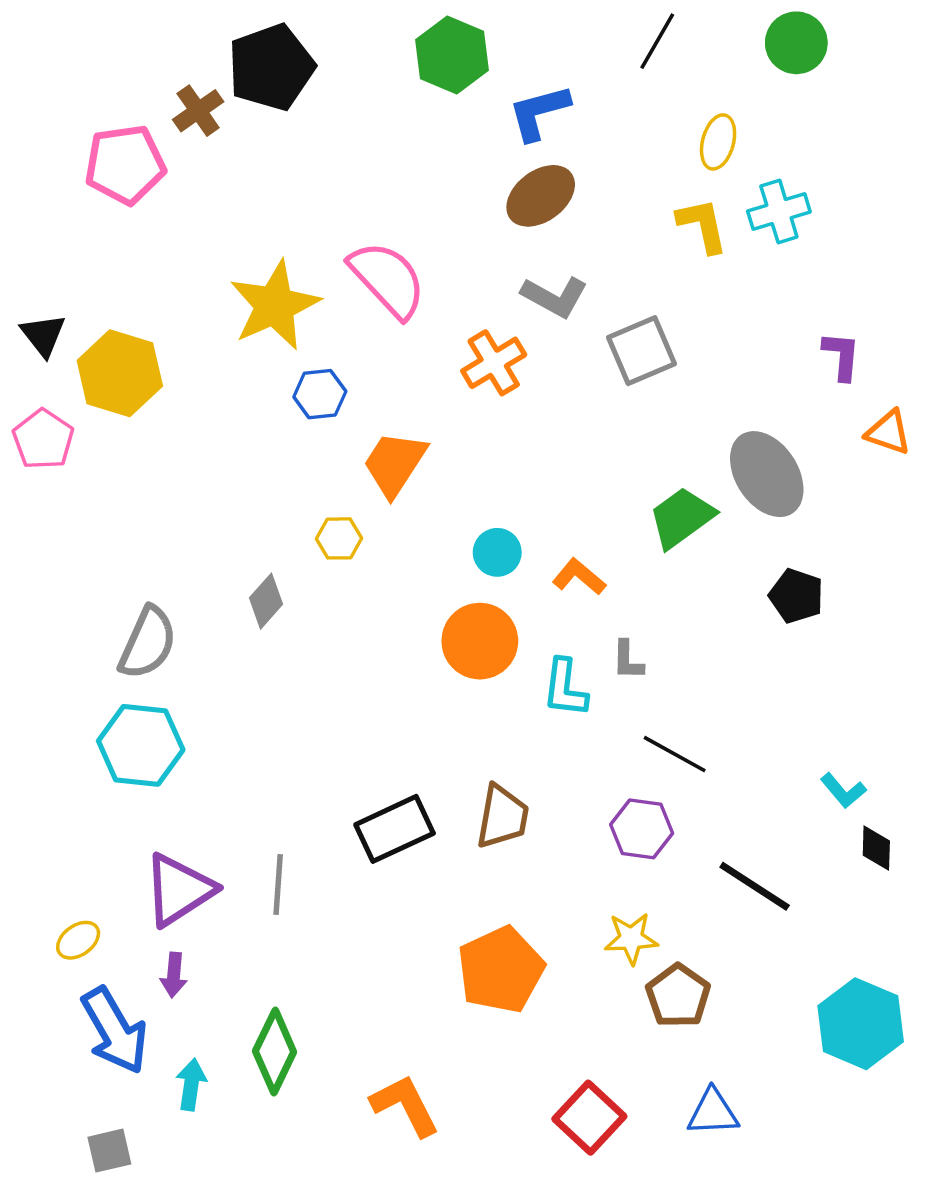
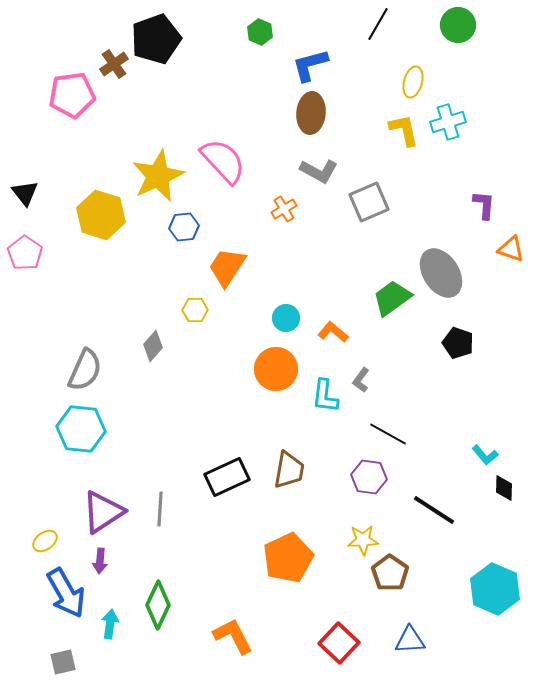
green hexagon: (452, 55) -> (260, 32), size x0.6
brown ellipse: (541, 196) -> (311, 113), turned -48
orange cross: (494, 363) -> (284, 209), size x0.7
yellow hexagon: (120, 373) -> (101, 215), moved
gray L-shape: (628, 660) -> (361, 380), turned 35

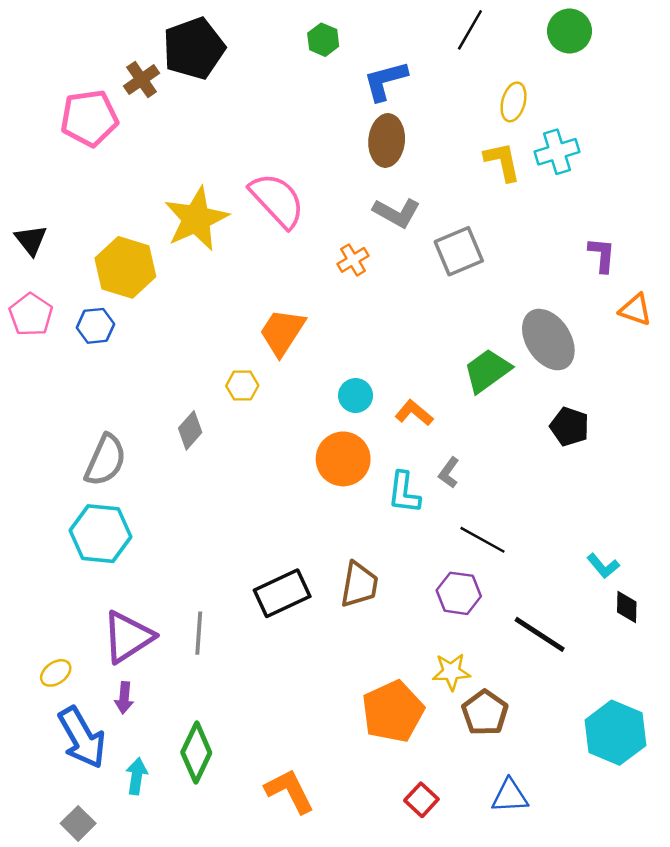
blue hexagon: (184, 227) -> (96, 326), moved
orange pentagon: (288, 558) -> (393, 711), moved
red square: (339, 643) -> (421, 800), size x0.7
gray square: (63, 662) -> (78, 823), turned -32

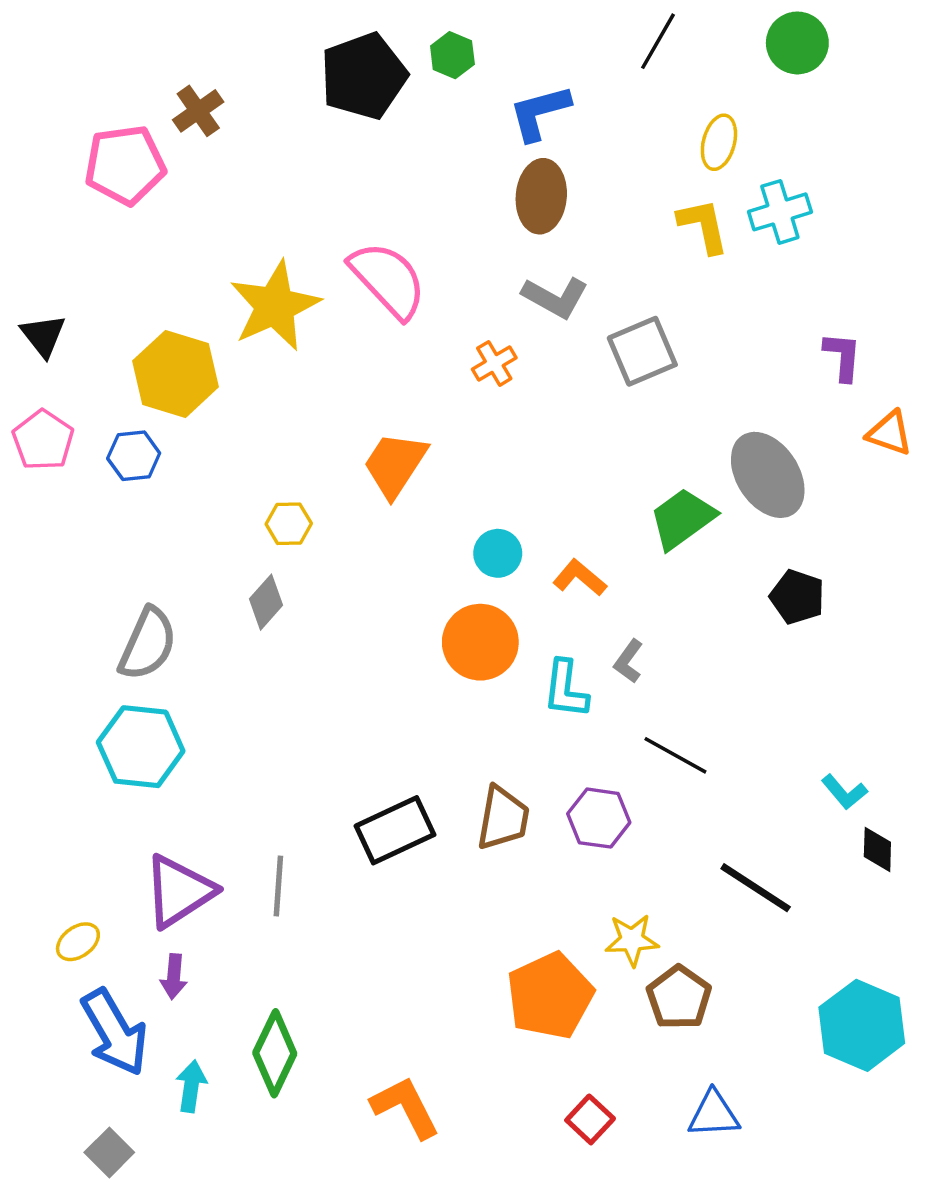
black pentagon: (194, 48) -> (364, 76), moved
yellow hexagon: (242, 386) -> (289, 524), moved
purple hexagon: (459, 593) -> (599, 818), moved

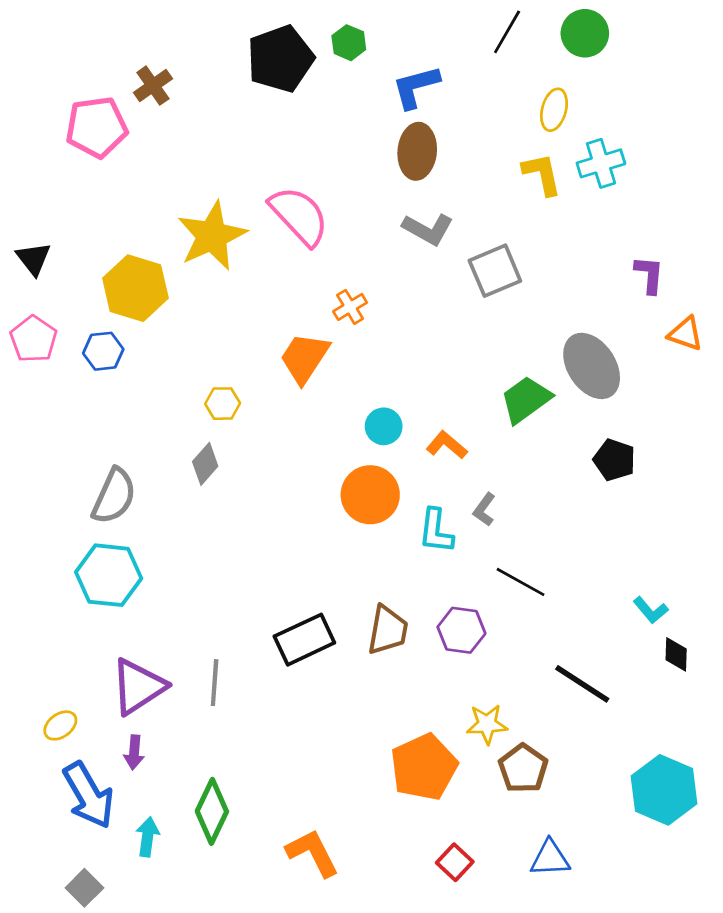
green circle: (797, 43) -> (585, 33), moved
orange cross: (494, 363) -> (350, 307), moved

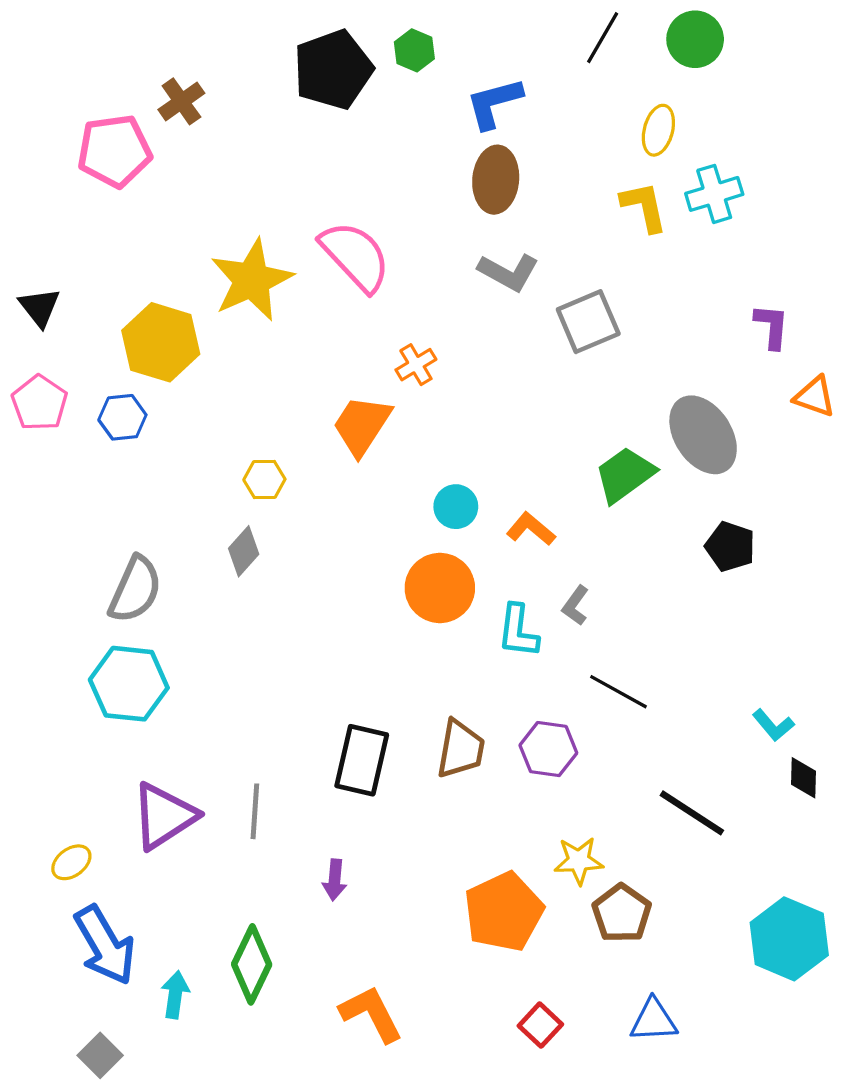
black rectangle: (304, 640) -> (362, 760), turned -52
purple arrow: (134, 752) -> (335, 880), moved

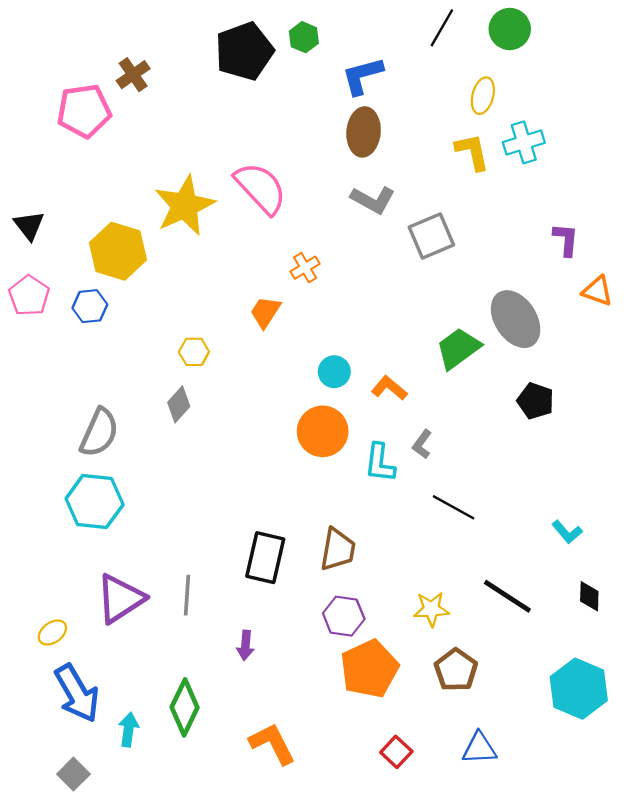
orange trapezoid: (362, 425) -> (265, 312), size x0.7
purple hexagon: (548, 749) -> (344, 616), moved
black diamond: (804, 778) -> (589, 596), moved
yellow star: (579, 861) -> (431, 609), moved

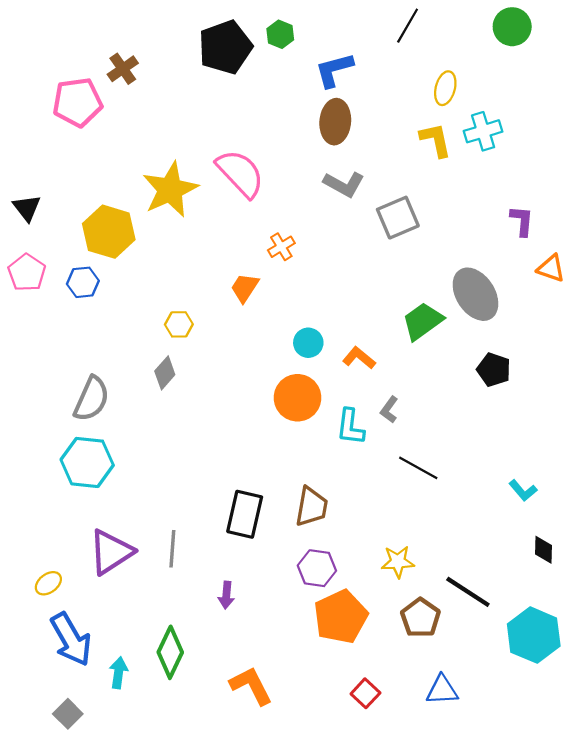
green circle: (510, 29) -> (512, 27), moved
black line: (507, 596) -> (468, 592), moved

